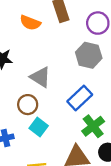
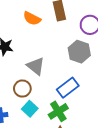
green cross: (93, 126) -> (58, 111), moved

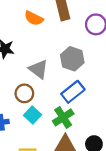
gray hexagon: (79, 52) -> (72, 59), moved

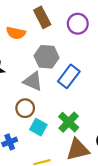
gray hexagon: (72, 59) -> (47, 57), moved
blue rectangle: (73, 92) -> (69, 76), moved

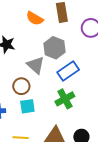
green cross: (69, 122) -> (65, 99), moved
cyan square: (38, 127) -> (27, 106), turned 35

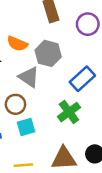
orange semicircle: (35, 18) -> (17, 44), moved
blue rectangle: (68, 71) -> (82, 79), moved

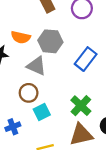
green cross: (69, 112) -> (81, 106), moved

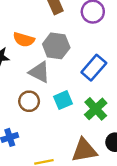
green cross: (81, 106) -> (96, 109), moved
cyan square: (42, 112) -> (63, 100), moved

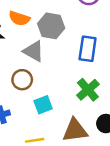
blue rectangle: (94, 68) -> (88, 49), turned -35
cyan square: (63, 100) -> (43, 105), moved

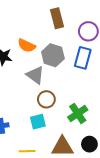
blue rectangle: (88, 49) -> (83, 58), moved
brown circle: (22, 80) -> (46, 99), moved

